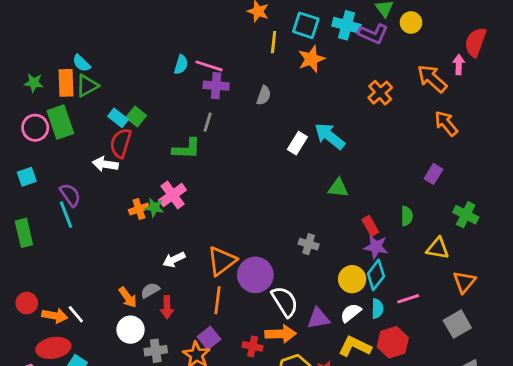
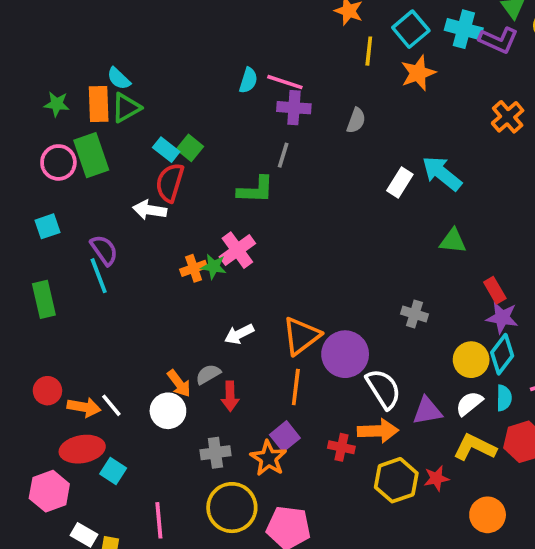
cyan square: (306, 25) -> (411, 29), turned 32
white circle: (131, 330) -> (168, 411), moved

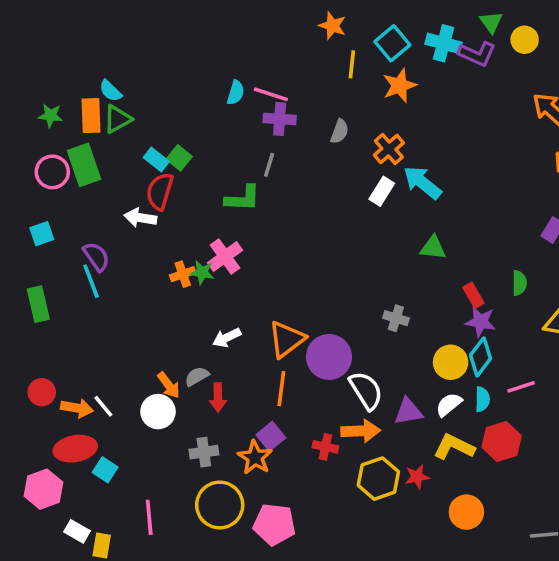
orange cross: (508, 117) -> (389, 149), moved

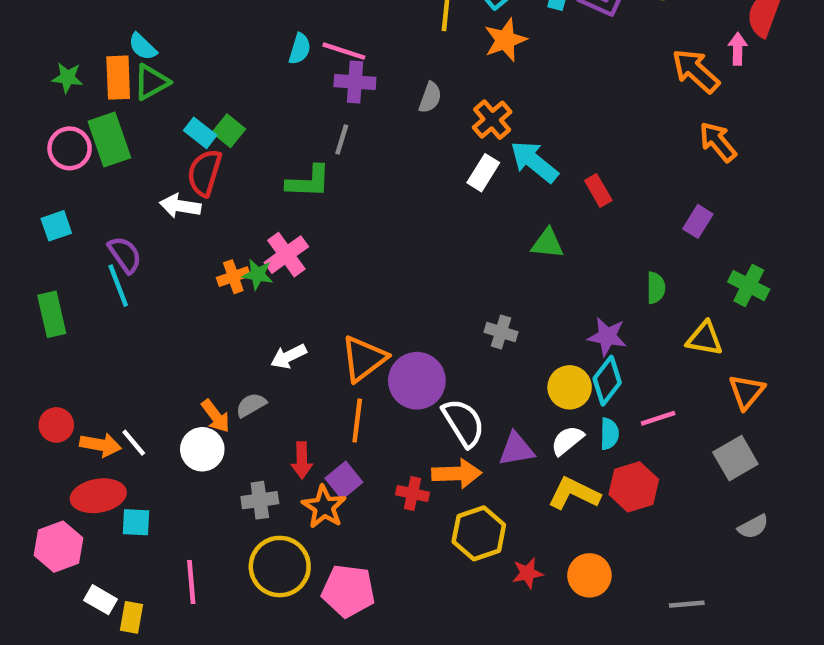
red rectangle: (473, 295) -> (598, 190), moved
red arrow: (218, 397) -> (302, 460), moved
cyan square: (105, 470) -> (136, 522), turned -30
red star: (417, 477) -> (528, 573), moved

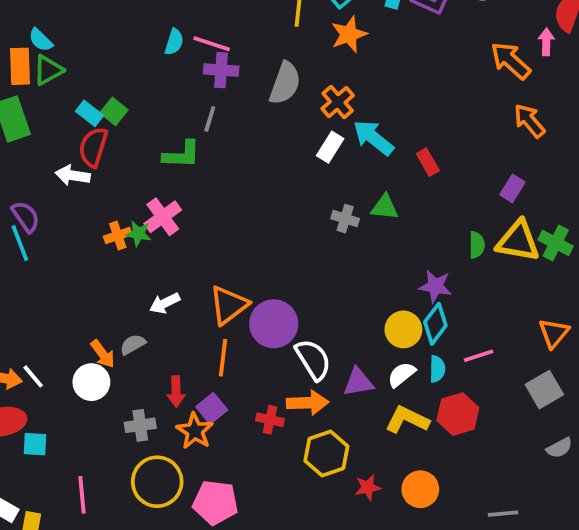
gray semicircle: (430, 97) -> (285, 83), size x1.6
gray cross: (501, 332) -> (345, 219), moved
yellow triangle: (705, 339) -> (518, 241), moved, size x1.4

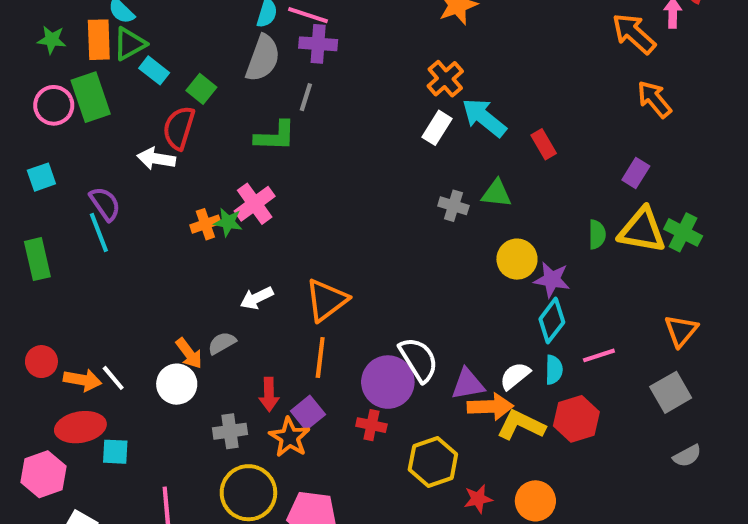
gray semicircle: (285, 83) -> (263, 58), moved
cyan rectangle: (90, 113) -> (154, 70), moved
purple circle: (274, 324) -> (388, 382), moved
yellow circle: (403, 329) -> (517, 259), moved
orange arrow: (308, 403) -> (490, 407), moved

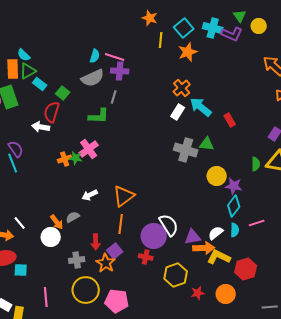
gray semicircle: (263, 58) -> (93, 78), turned 45
gray cross: (453, 206) -> (186, 150), size x1.6
white line: (113, 378) -> (20, 223), moved
red hexagon: (576, 419) -> (246, 269), moved

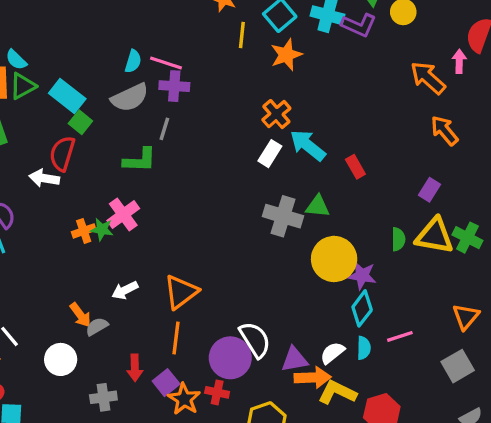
cyan rectangle: (40, 84) -> (67, 96), moved, size x1.5
yellow circle: (217, 176) -> (334, 259), size x1.4
orange arrow: (57, 222) -> (80, 315), moved
orange star: (106, 263) -> (184, 399), moved

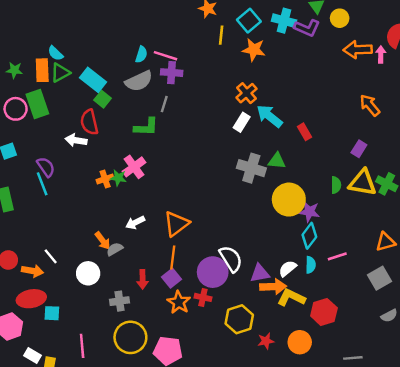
orange star: (286, 55) -> (254, 50), turned 30
orange arrow: (428, 78) -> (358, 50), moved, turned -44
red semicircle: (62, 154) -> (89, 122), turned -30
orange triangle: (466, 317) -> (386, 242), turned 35
purple square: (166, 383) -> (172, 278), moved

